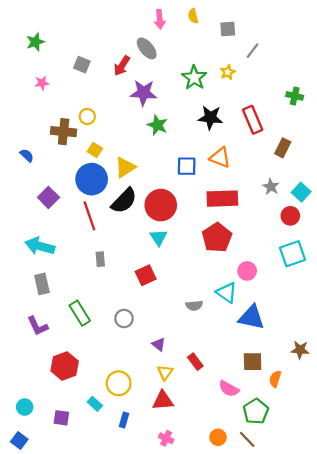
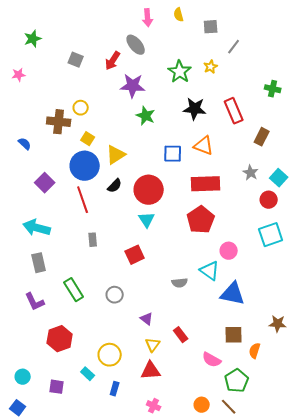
pink star: (42, 83) -> (19, 75), moved
black semicircle: (124, 201) -> (115, 186), size x0.6

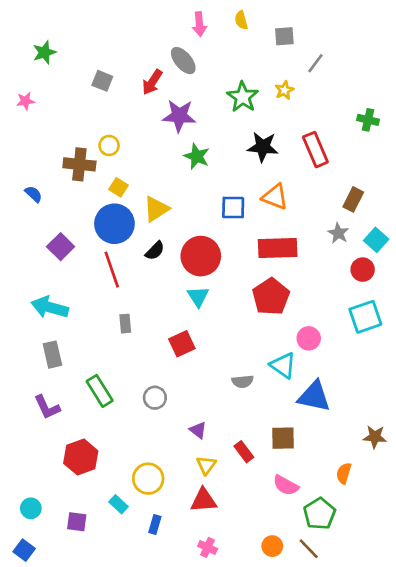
brown rectangle: (262, 137) -> (353, 199), moved
brown square: (234, 335) -> (283, 438), moved

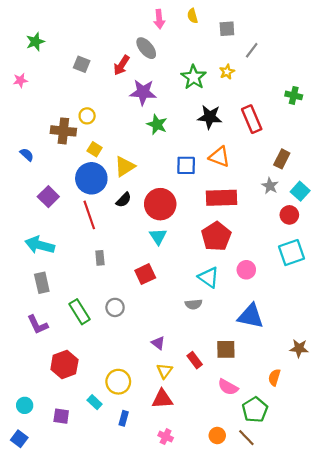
cyan triangle: (283, 365) -> (209, 277), moved
gray circle: (155, 398) -> (115, 307), moved

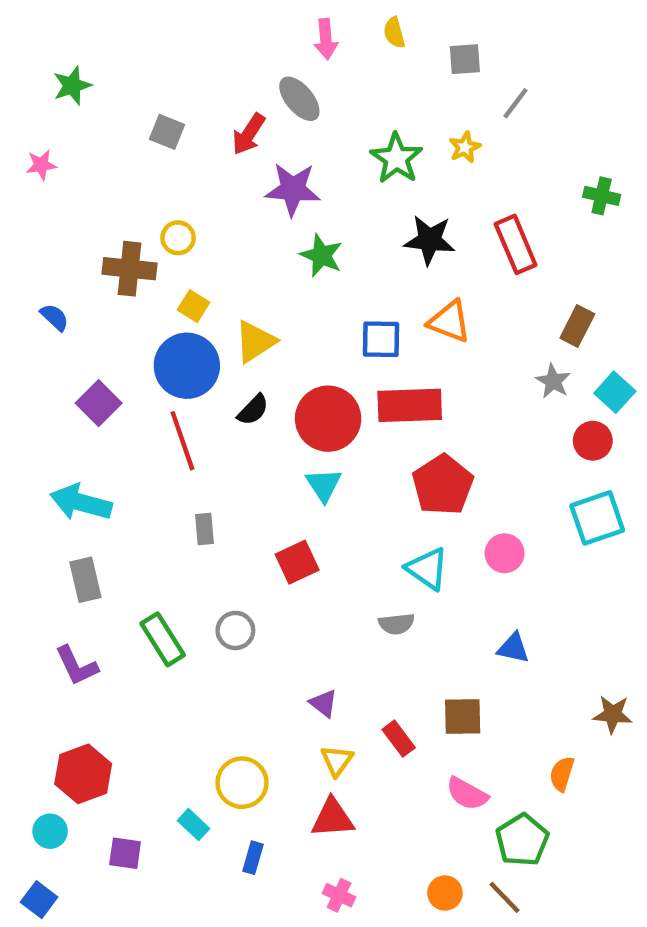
red rectangle: (222, 198) -> (410, 405), moved
blue triangle: (251, 316) -> (513, 648), size x0.6
red hexagon: (64, 364) -> (83, 774), moved

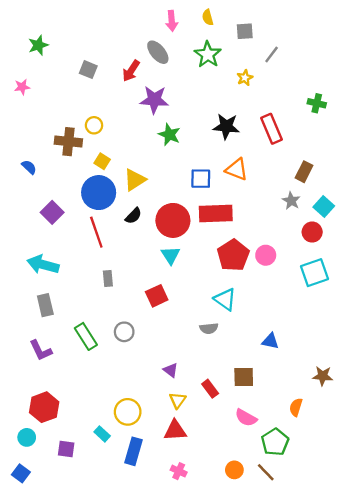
green star: (396, 158) -> (208, 54), moved
pink circle: (505, 553) -> (266, 255), moved
blue rectangle: (253, 858) -> (133, 451), size x1.6

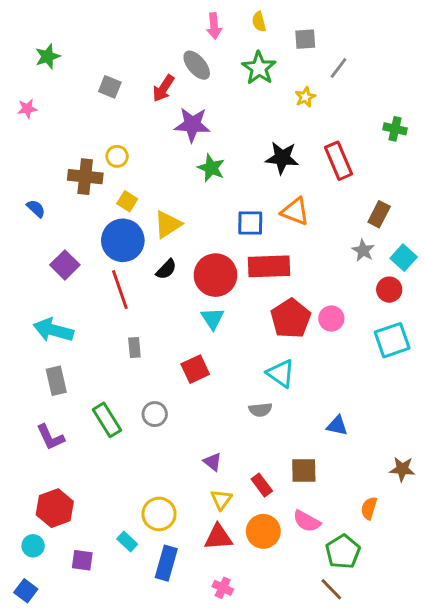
orange circle: (234, 470) -> (263, 531), moved, size x1.5

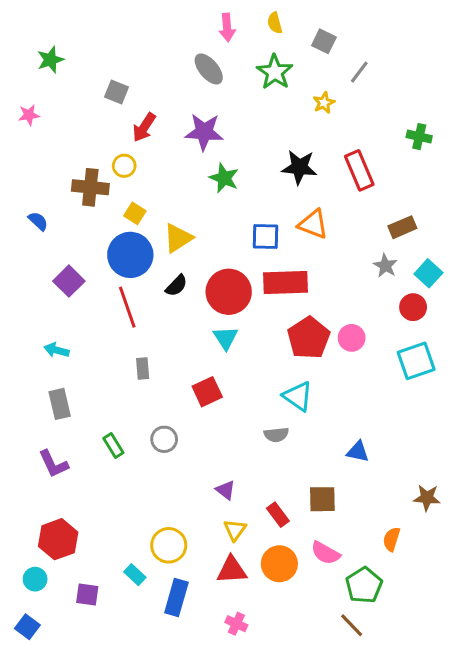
gray square: (305, 39) -> (324, 41), turned 30
red arrow: (163, 88) -> (144, 127), moved
brown rectangle: (379, 214) -> (402, 227), turned 40
cyan arrow: (53, 330) -> (57, 350), size x0.6
green rectangle: (107, 420) -> (113, 445), size x0.7

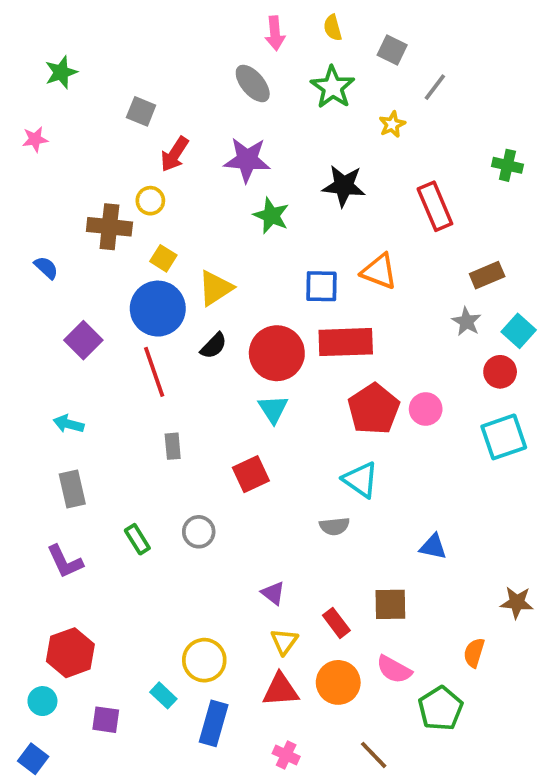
black star: (299, 167) -> (344, 186), moved
brown line: (352, 625) -> (374, 755), moved

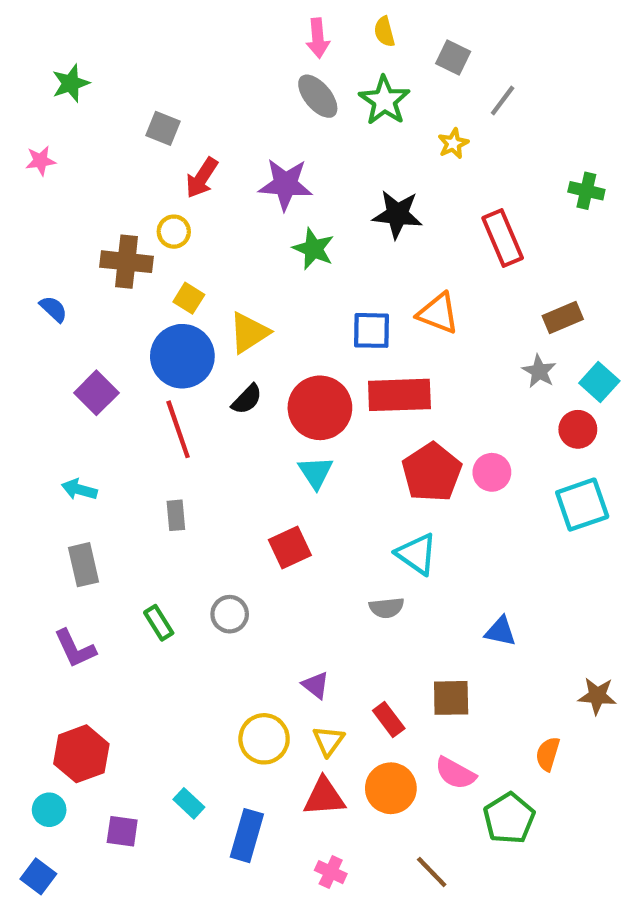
gray ellipse: (253, 83) -> (318, 96), moved
gray rectangle: (173, 446) -> (176, 515), moved
yellow circle: (204, 660) -> (264, 739), moved

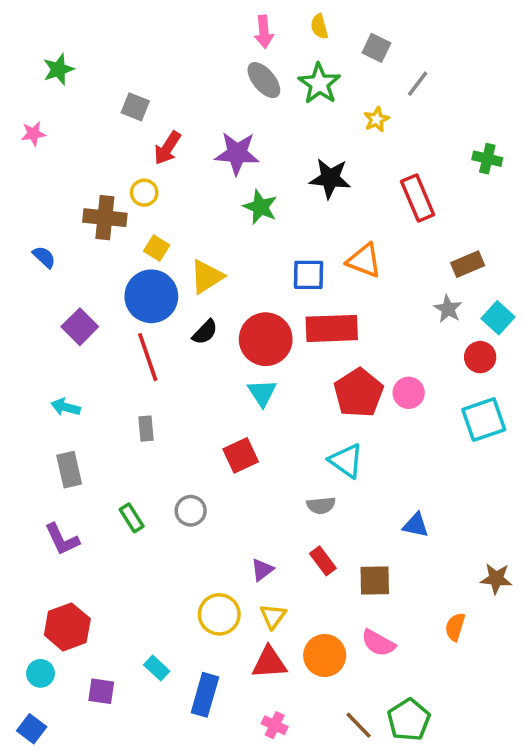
purple triangle: (316, 685) -> (262, 570), turned 45
red rectangle: (389, 719) -> (323, 561), moved
green pentagon: (509, 818) -> (409, 720), moved

